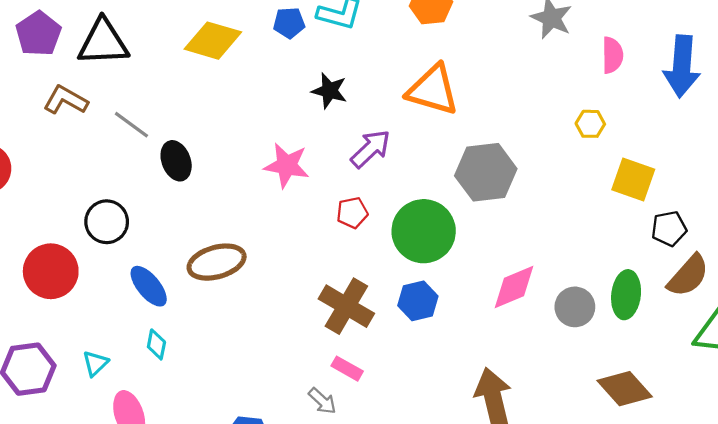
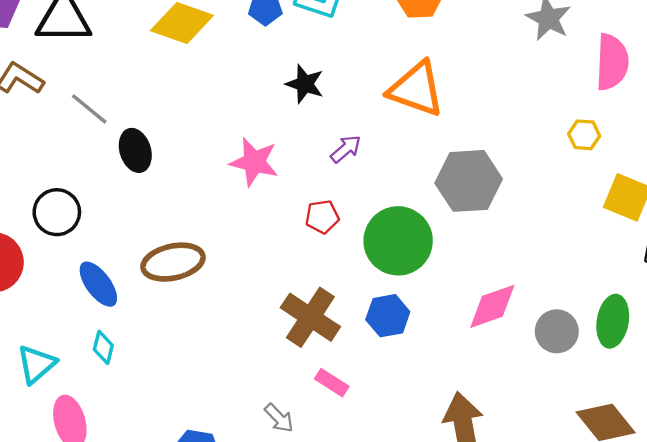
pink semicircle: (612, 55) -> (612, 62), size x1.4
purple arrow: (371, 149) -> (346, 149), size x0.7
cyan triangle: (95, 363) -> (36, 364), size x1.4
pink rectangle: (347, 369) -> (332, 383), moved

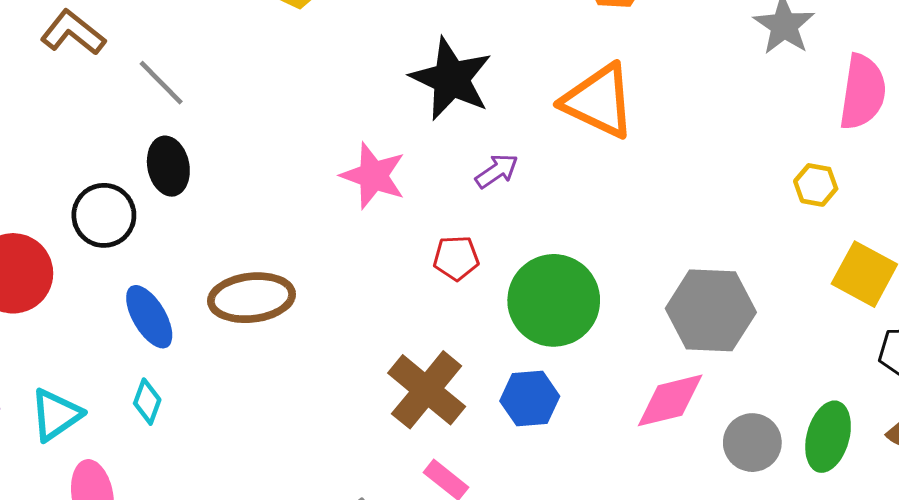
black star: (305, 84) -> (451, 79), size x1.6
black ellipse: (135, 150) -> (168, 166), moved
gray hexagon: (469, 181) -> (711, 310), moved

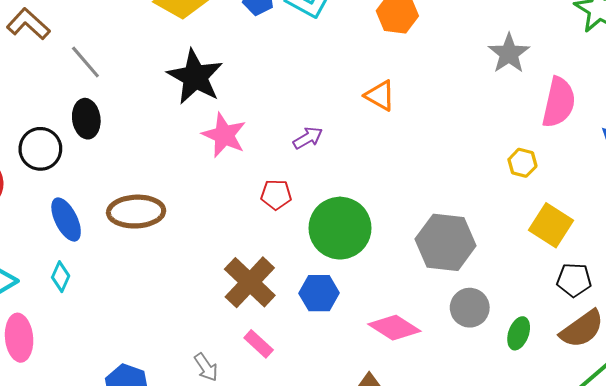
black star: (451, 79) -> (195, 77), moved
orange triangle: (599, 101) -> (380, 96), size x0.6
pink diamond: (670, 400) -> (394, 328), moved, turned 42
green ellipse: (828, 437) -> (519, 333), size x0.7
gray circle: (752, 443) -> (470, 308), moved

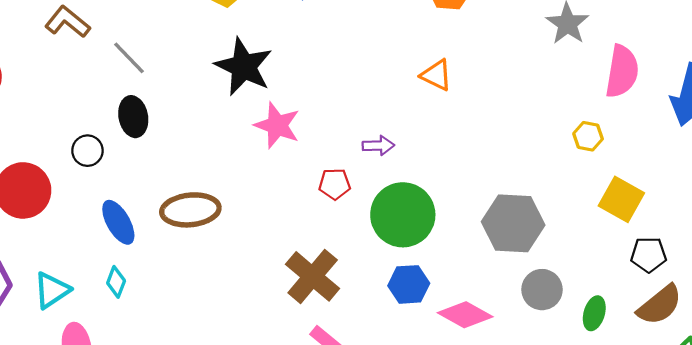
purple arrow: (308, 138) -> (378, 146), moved, turned 32
black circle: (40, 149) -> (87, 151), size x0.7
blue hexagon: (319, 293) -> (409, 284), moved

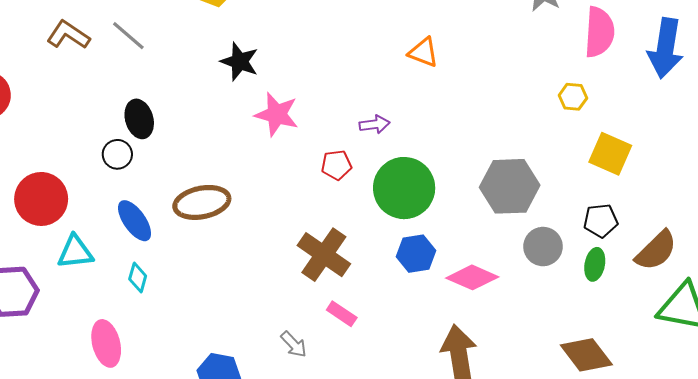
gray line: (129, 58) -> (128, 36), moved
black star: (244, 67) -> (240, 62), size x0.7
black circle: (87, 151) -> (117, 154), moved
black pentagon: (649, 255) -> (601, 221), moved
cyan triangle: (52, 290) -> (75, 252), moved, turned 33

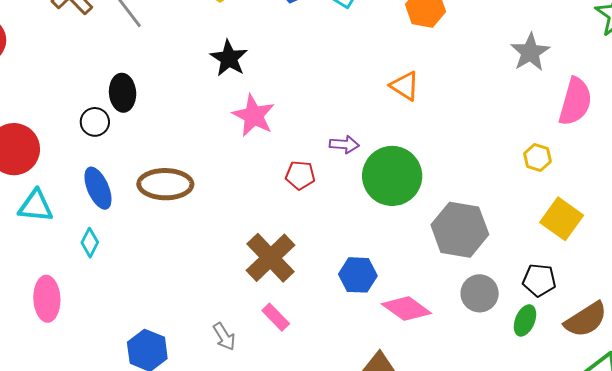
green circle: (404, 188) -> (392, 176), moved

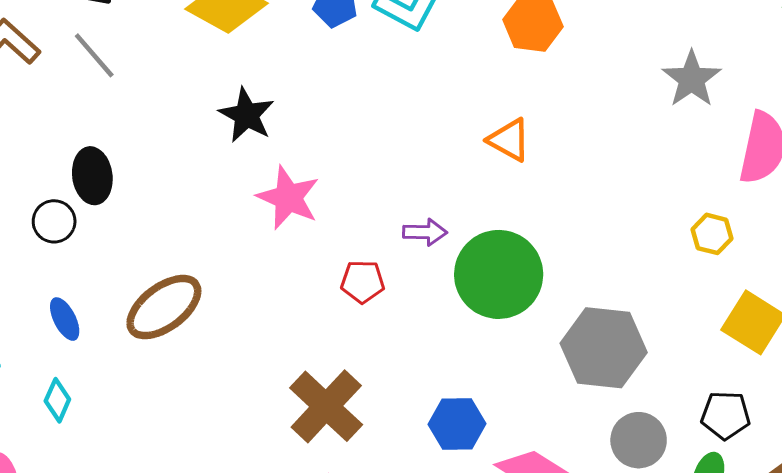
brown ellipse: (165, 184) -> (164, 307), turned -34
blue ellipse: (98, 188) -> (65, 319), size x0.7

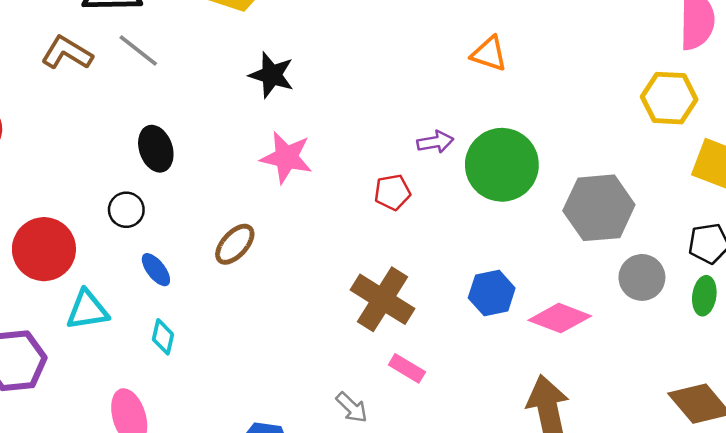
pink star: (288, 198) -> (286, 157), moved
black circle: (54, 221) -> (126, 210), moved
yellow hexagon: (712, 234) -> (669, 98), size x1.6
brown ellipse: (164, 307) -> (235, 244), size x0.7

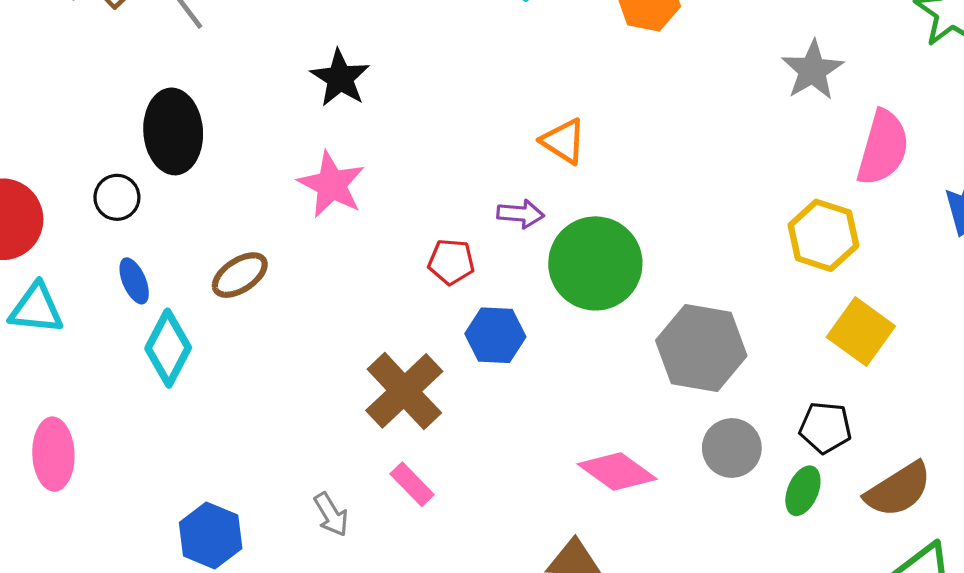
orange triangle: (489, 54) -> (564, 141), moved
black ellipse: (156, 149) -> (173, 131), size x1.4
blue hexagon: (492, 293) -> (495, 335), moved
cyan diamond: (163, 337) -> (168, 348), moved, size x1.6

